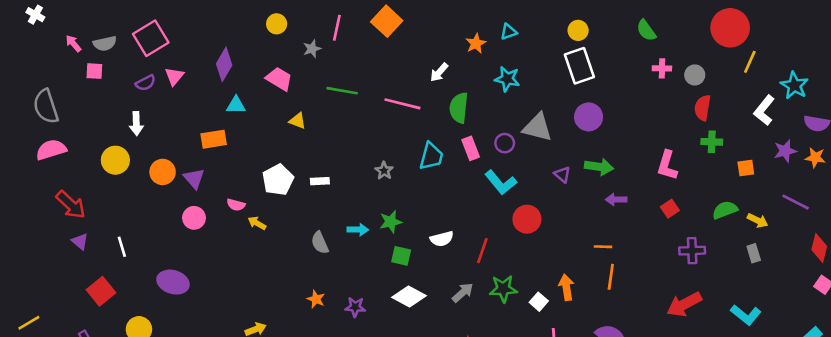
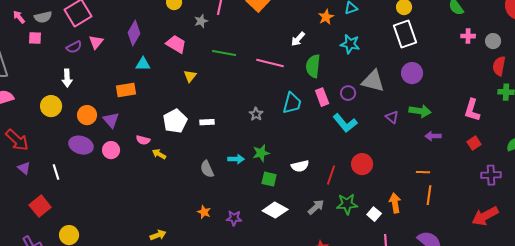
yellow triangle: (298, 121) -> (190, 76), turned 48
red circle: (527, 219) -> (362, 164), moved
purple ellipse: (173, 282) -> (81, 145), moved

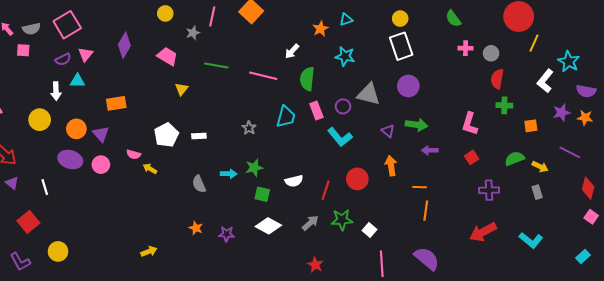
cyan triangle: (143, 64) -> (77, 81), moved
orange arrow: (395, 203) -> (391, 166), moved

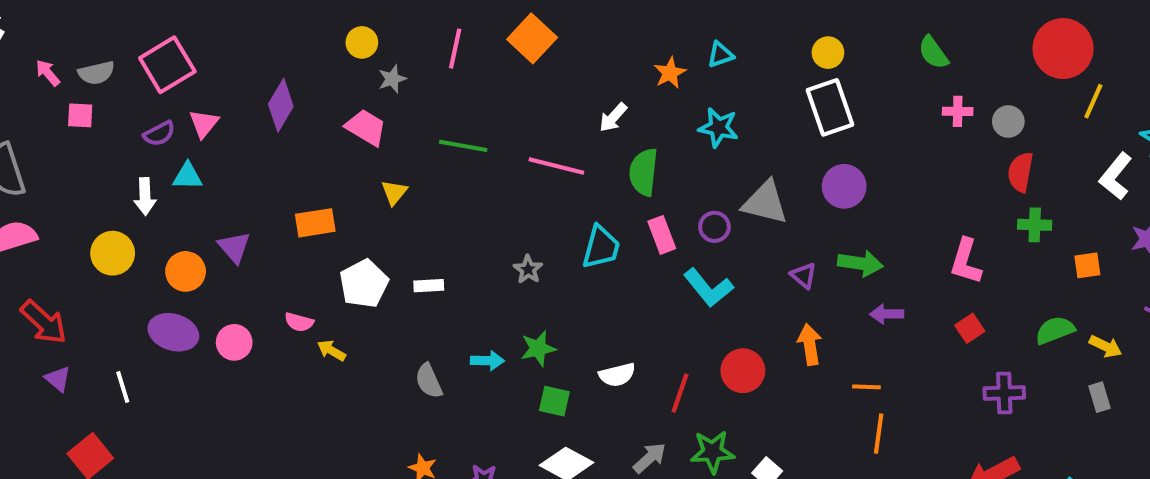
gray star: (193, 33) -> (392, 79), moved
orange rectangle: (116, 103) -> (315, 223), moved
purple triangle: (101, 134) -> (234, 247), moved

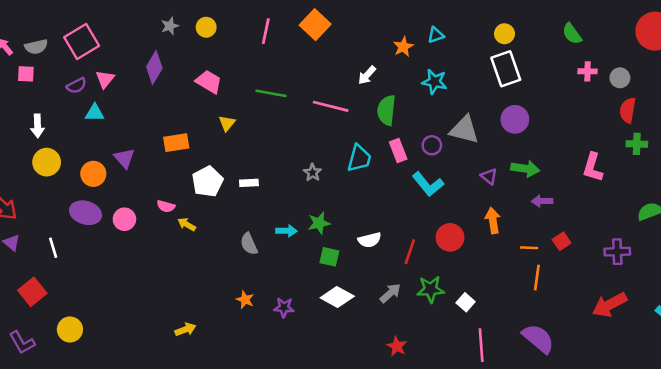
gray star: (392, 79) -> (170, 26), moved
white arrow: (145, 196) -> (38, 126), moved
red square: (970, 328) -> (562, 241), moved

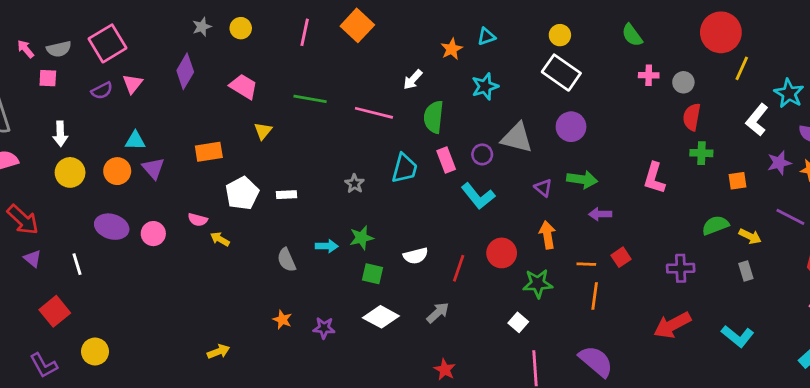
white rectangle: (506, 69) -> (561, 73), turned -36
cyan star: (434, 82) -> (485, 86), turned -30
cyan triangle: (95, 113) -> (135, 141), moved
orange circle: (93, 174) -> (117, 171), moved
green star: (431, 289) -> (538, 284), moved

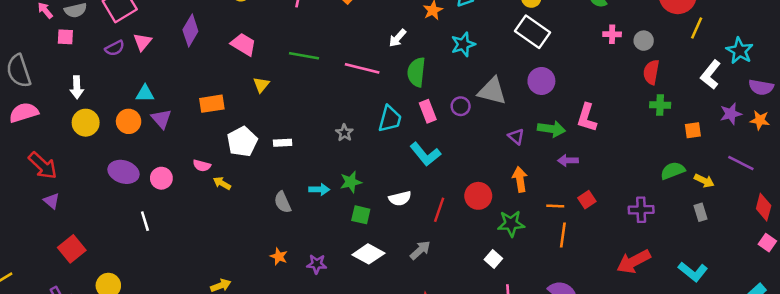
pink L-shape: (654, 178) -> (587, 118), moved
cyan L-shape: (478, 196) -> (425, 154), moved
white line: (77, 264) -> (145, 221), moved

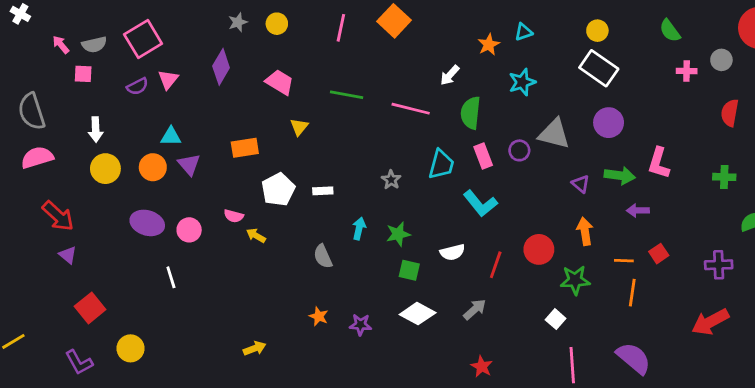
gray circle: (644, 41) -> (721, 60), moved
green cross: (660, 105) -> (724, 177), moved
cyan arrow: (319, 190) -> (359, 229), moved, turned -78

